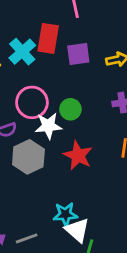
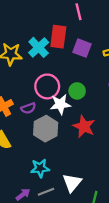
purple square: (78, 54) -> (82, 48), turned 30
cyan star: (65, 214) -> (40, 168), moved
white triangle: (77, 230) -> (72, 183), moved, turned 30

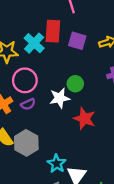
pink circle: (47, 86) -> (25, 80), moved
gray hexagon: (46, 129) -> (26, 143), moved
cyan star: (40, 168) -> (57, 164), moved, turned -30

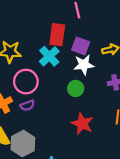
cyan cross: (34, 43) -> (49, 56), moved
white star: (60, 98) -> (84, 65), moved

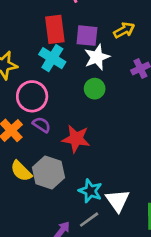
purple semicircle: (27, 105) -> (42, 125), turned -112
red star: (82, 124) -> (76, 139), moved

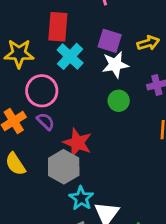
red rectangle: (55, 29) -> (58, 27), moved
green circle: (95, 89) -> (119, 101), moved
gray hexagon: (48, 173) -> (64, 167), moved

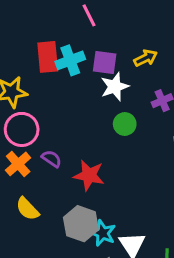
cyan cross: (70, 56) -> (70, 60), moved, turned 36
pink circle: (42, 91) -> (22, 129), moved
gray hexagon: (64, 167) -> (81, 224), moved

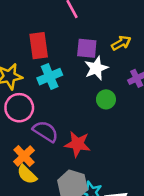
cyan cross: (70, 60) -> (50, 77), moved
purple semicircle: (52, 159) -> (45, 131), size x1.5
orange cross: (18, 164) -> (24, 156), moved

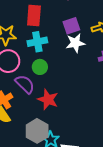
purple square: (87, 48) -> (71, 26), turned -36
green circle: (106, 99) -> (40, 67), moved

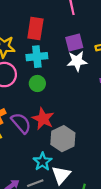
purple semicircle: (25, 84) -> (21, 123), moved
gray hexagon: (37, 131) -> (63, 139), moved

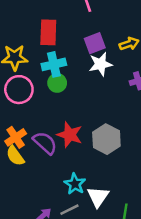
green circle: (37, 83) -> (57, 83), moved
gray hexagon: (63, 139) -> (106, 139), moved

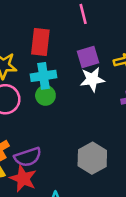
red star: (70, 135) -> (23, 178), moved
purple semicircle: (45, 143) -> (28, 157), turned 115

